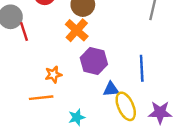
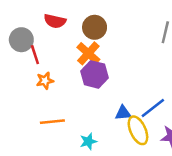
purple hexagon: (94, 61) -> (95, 74), moved
blue line: (142, 68) -> (153, 108), moved, turned 55
orange star: (53, 74) -> (45, 81), moved

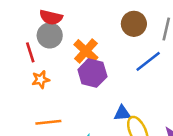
brown circle: (95, 27) -> (134, 24), moved
gray circle: (21, 40) -> (50, 35), moved
blue line: (153, 108) -> (148, 61), moved

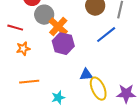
gray circle: (50, 35) -> (44, 15), moved
red line: (30, 52) -> (15, 28), turned -56

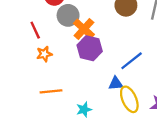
red line: (15, 28) -> (35, 30), turned 49
blue line: (106, 35) -> (132, 61), moved

